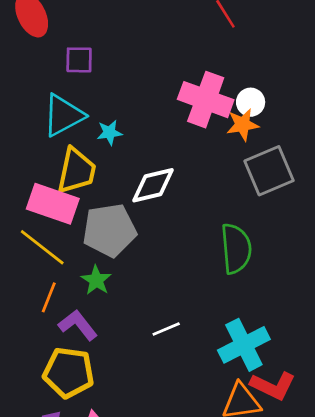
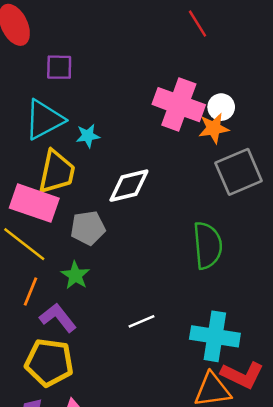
gray pentagon: (109, 230) -> (88, 228), size x0.7
cyan cross: (244, 345) -> (215, 336), turned 36

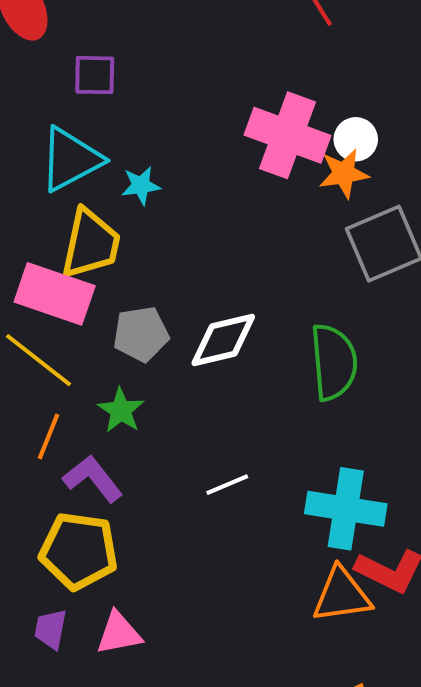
white diamond: (129, 186) -> (223, 340), moved

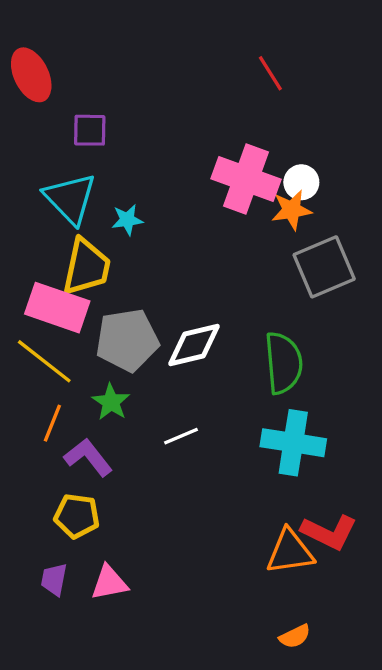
cyan triangle: (71, 159) -> (70, 199), turned -46
gray pentagon: (141, 334) -> (127, 340), size x1.4
white line: (227, 485) -> (181, 436), moved
cyan cross: (346, 509) -> (293, 443), moved
yellow pentagon: (79, 551) -> (77, 516), size x0.7

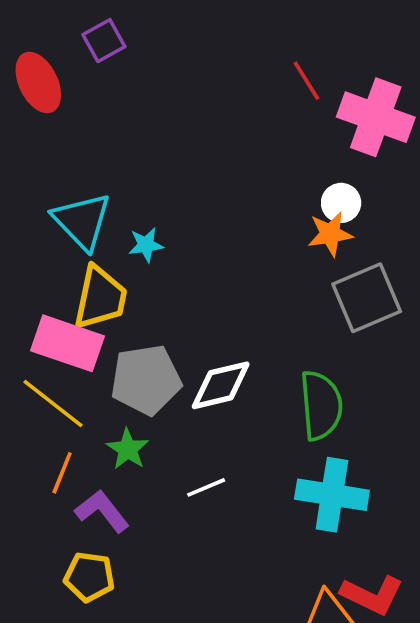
purple square: (90, 130) -> (104, 41), moved, turned -30
pink cross: (246, 179) -> (376, 117), moved

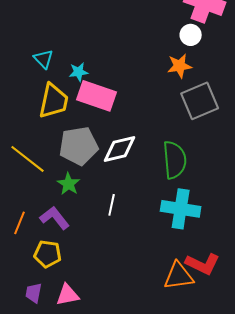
white circle: (341, 203) -> (191, 35), moved
cyan triangle: (82, 221) -> (44, 59), size x0.6
pink rectangle: (67, 343) -> (97, 96), moved
orange line: (62, 473) -> (20, 223), moved
white line: (206, 487) -> (112, 205), turned -55

